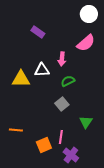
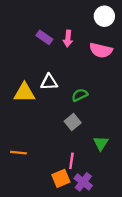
pink semicircle: (86, 43) -> (101, 50), turned 54
pink arrow: (62, 59) -> (68, 39), moved
orange square: (44, 145) -> (61, 178), moved

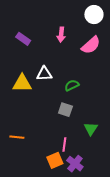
purple rectangle: (44, 37) -> (23, 39), moved
pink semicircle: (101, 50) -> (91, 45), turned -54
gray square: (73, 122) -> (65, 110), turned -32

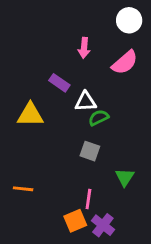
purple rectangle: (23, 39) -> (59, 83), moved
white triangle: (44, 74) -> (86, 102), moved

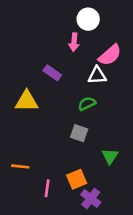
white circle: (129, 20) -> (88, 19), moved
white triangle: (86, 102) -> (97, 75), moved
pink line: (88, 199) -> (47, 188), moved
orange square: (75, 221) -> (77, 179), moved

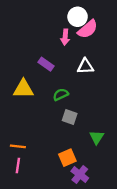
pink semicircle: (110, 55) -> (88, 29), moved
green semicircle: (87, 104) -> (61, 94), moved
pink line: (47, 188) -> (18, 165), moved

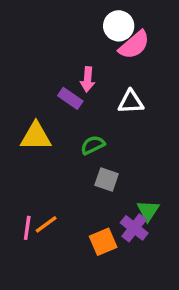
pink arrow: (65, 37) -> (88, 79), moved
orange line: (18, 146) -> (46, 224), moved, turned -42
pink line: (18, 165) -> (27, 228), moved
purple cross: (80, 175) -> (134, 228), moved

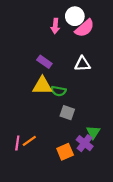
pink arrow: (88, 79) -> (55, 26), moved
yellow triangle: (36, 136) -> (42, 86), moved
green semicircle: (93, 145) -> (59, 91), turned -144

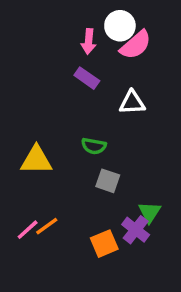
purple rectangle: (44, 62) -> (87, 78), moved
yellow triangle: (42, 86) -> (36, 160), moved
pink line: (17, 143) -> (28, 230), turned 40

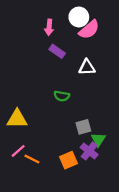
pink arrow: (89, 41) -> (49, 27), moved
yellow triangle: (36, 160) -> (17, 119), moved
gray square: (108, 181) -> (83, 127), moved, turned -35
orange line: (47, 226) -> (32, 159), moved, turned 63

